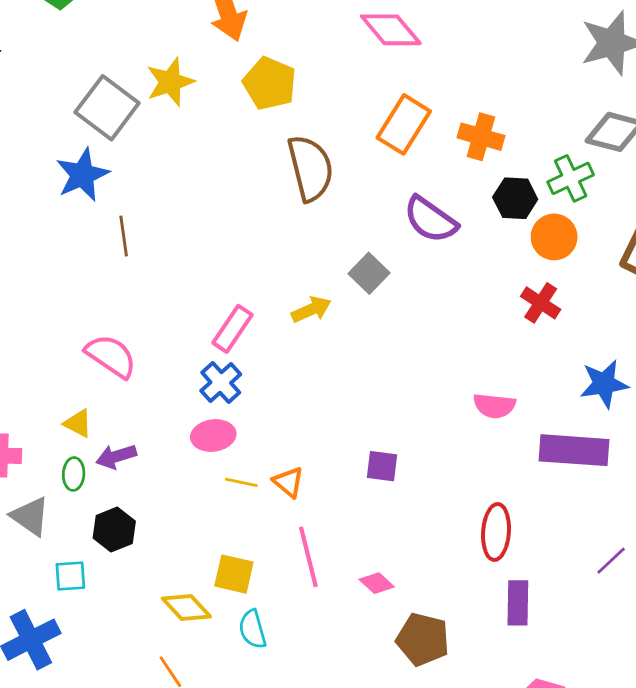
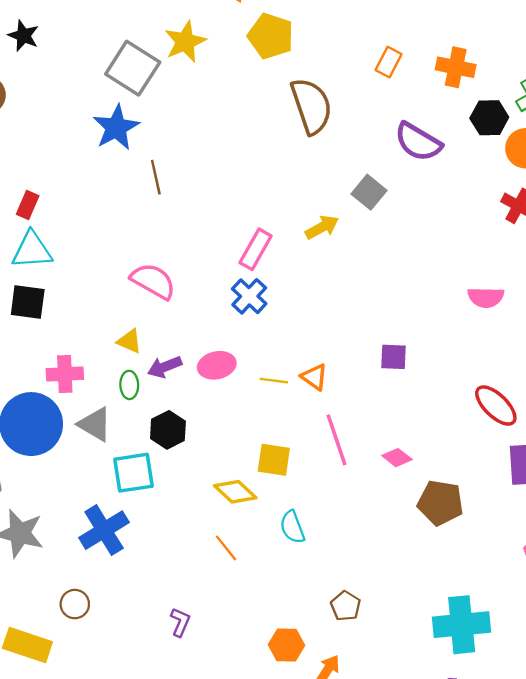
orange rectangle: (404, 124) -> (389, 62), size x0.6
pink ellipse: (213, 435) -> (217, 365), moved
red ellipse: (496, 532) -> (496, 406), turned -45
cyan square: (70, 576) -> (133, 473), size x1.5
cyan semicircle: (253, 629) -> (292, 527), moved

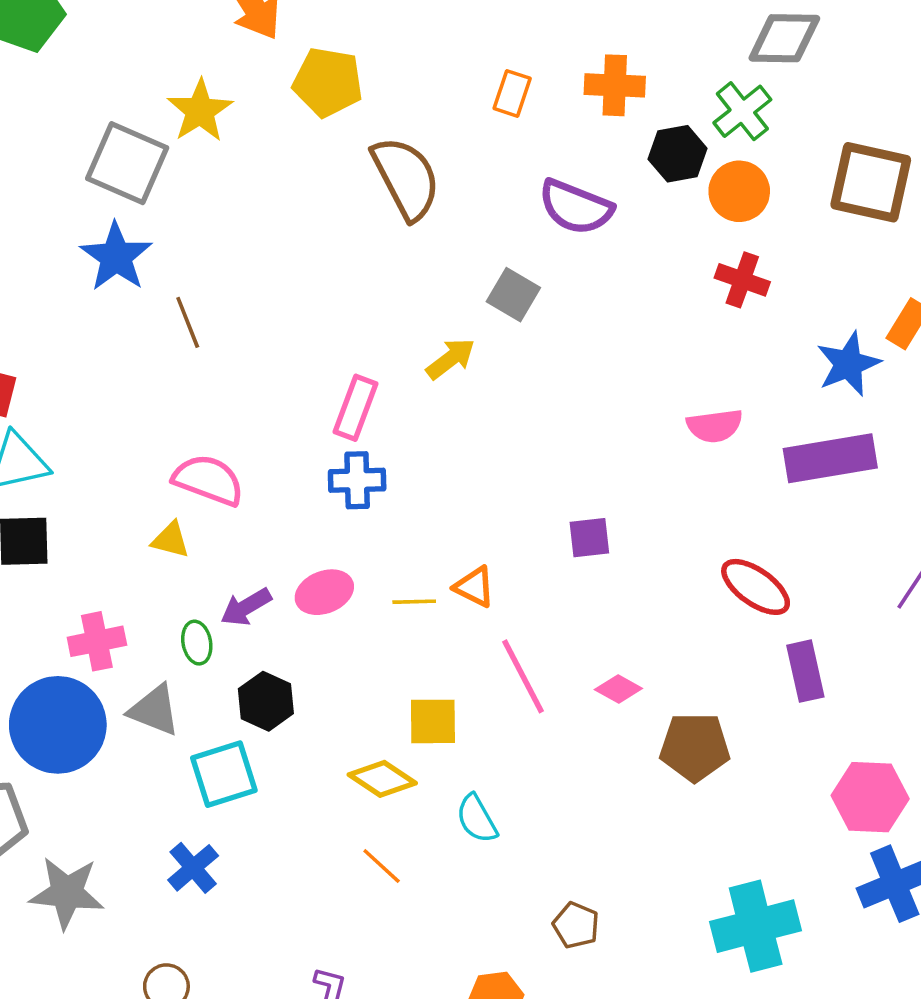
blue cross: (249, 296) -> (357, 480), turned -36
yellow triangle: (129, 341) -> (171, 540), moved
blue cross: (104, 530) -> (193, 868), size x0.7

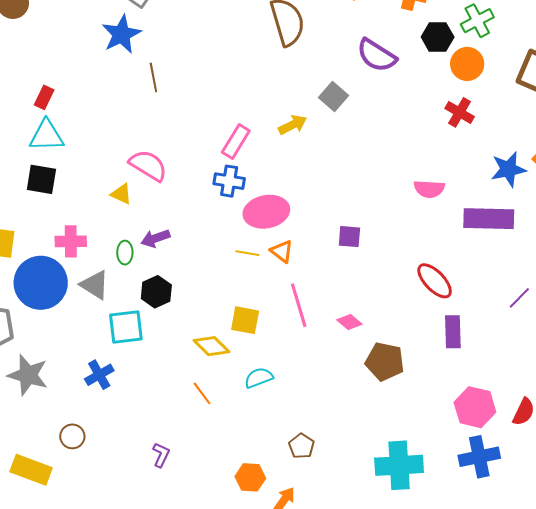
pink ellipse: (324, 592) -> (266, 212), moved, size x1.4
cyan semicircle: (477, 819) -> (259, 378), turned 88

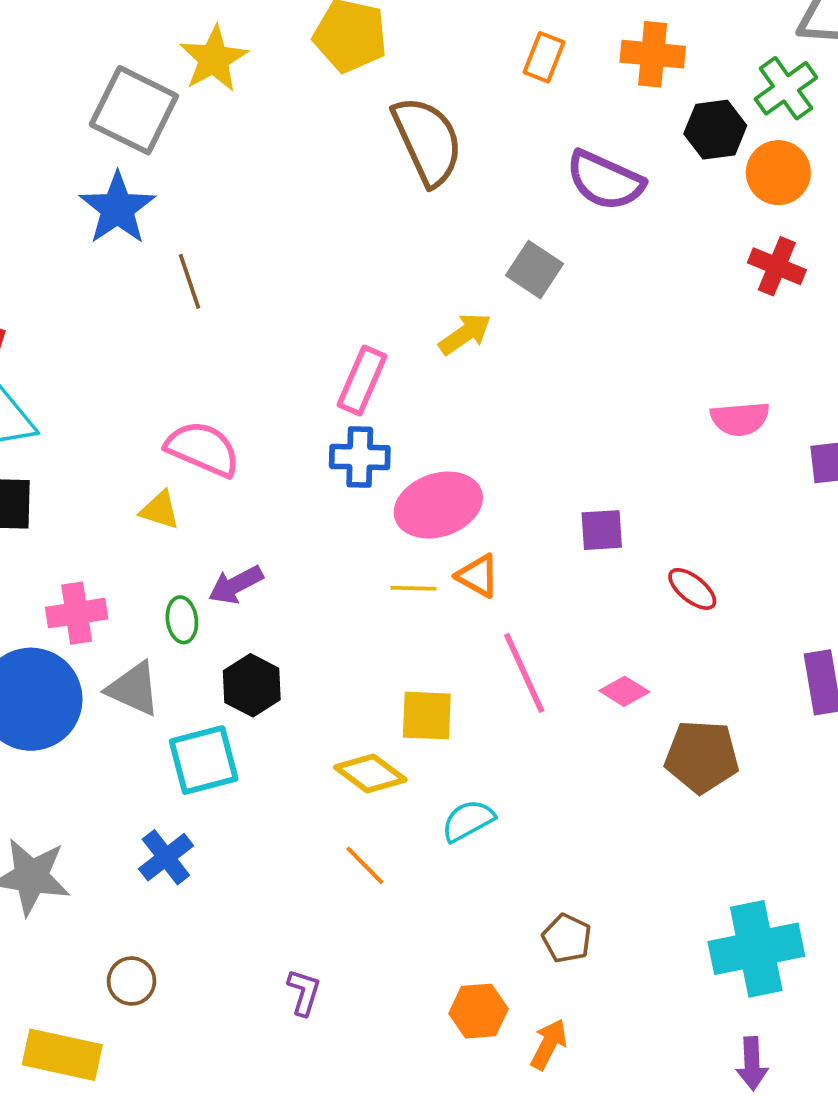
red ellipse: (435, 281) -> (692, 589), moved, size x0.7

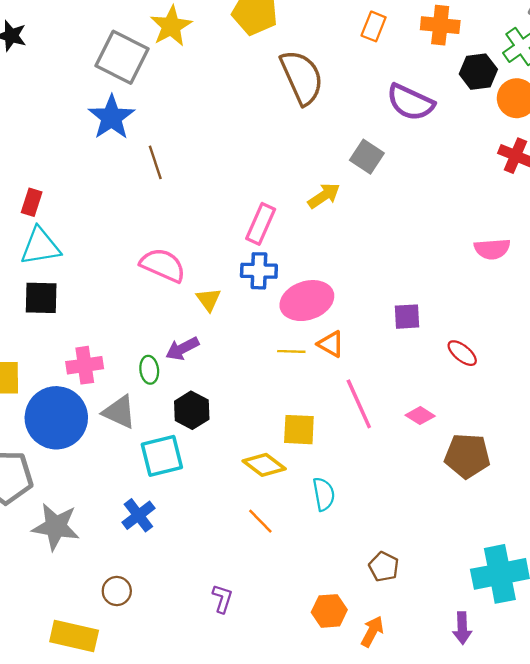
yellow triangle: (160, 510) -> (209, 300), moved, turned 36
cyan semicircle: (468, 821) -> (324, 494), turned 108
purple arrow: (752, 1064) -> (462, 628), moved

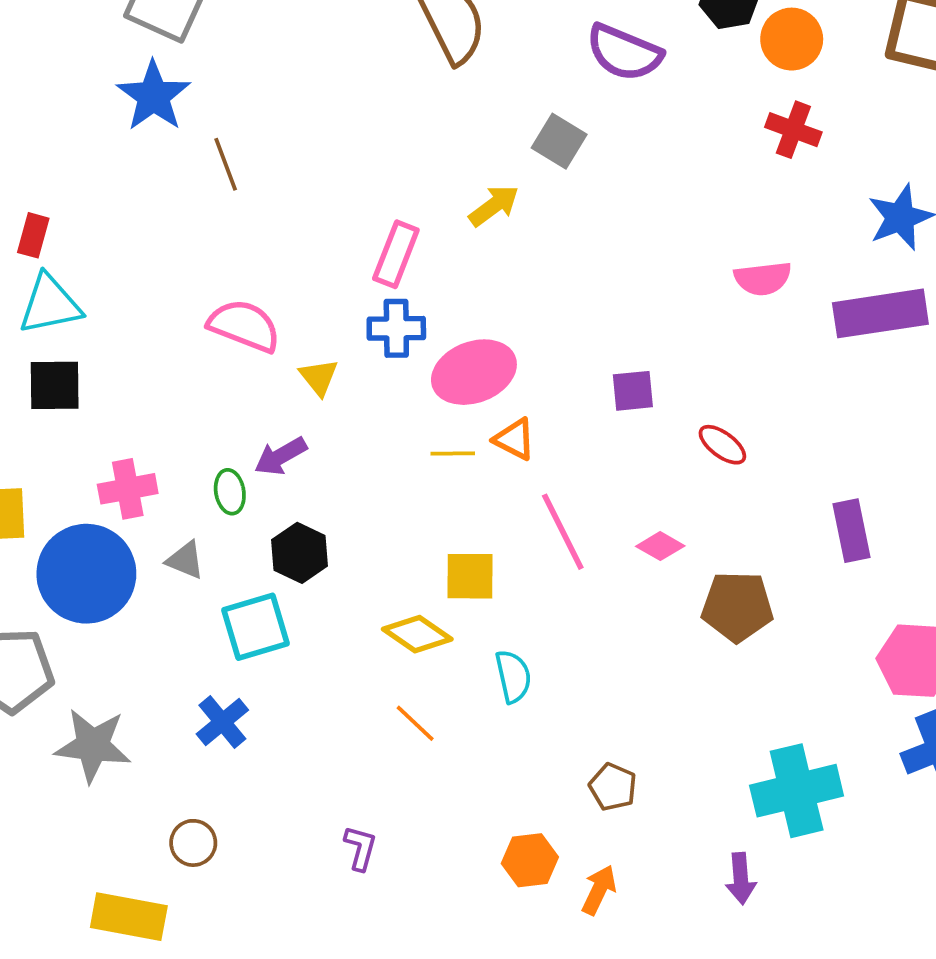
gray triangle: (119, 412) -> (185, 560), size x0.7

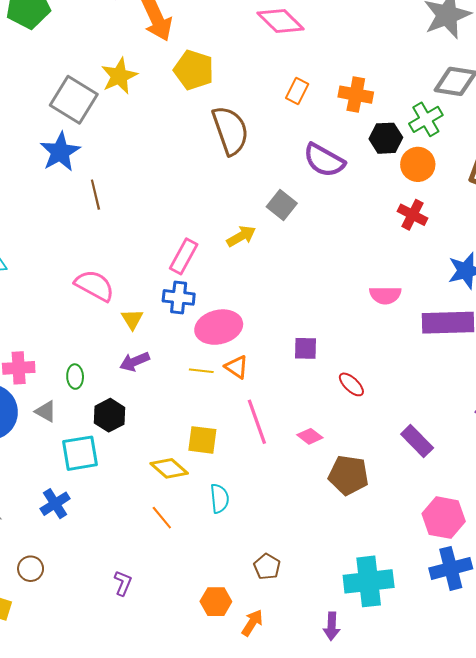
purple arrow: (281, 456) -> (135, 362), moved
purple rectangle: (852, 531) -> (417, 441), turned -40

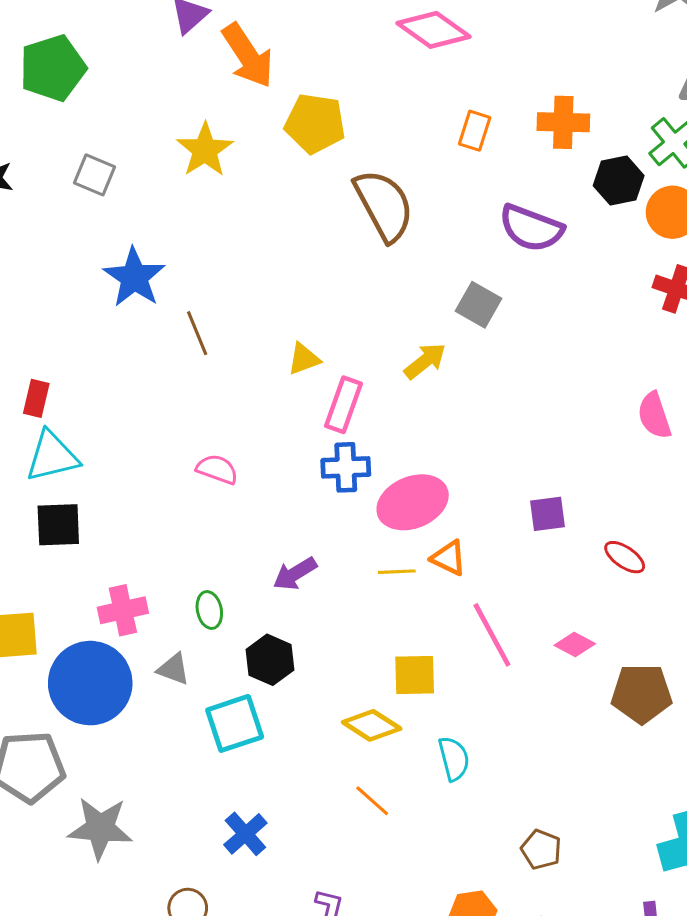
gray square: (74, 100) -> (94, 175), moved, size x0.6
pink semicircle: (95, 286) -> (217, 469), size x0.7
pink semicircle: (385, 295) -> (654, 415), turned 80
yellow triangle: (132, 319) -> (304, 359), moved, turned 50
blue cross: (55, 504) -> (245, 834), moved

